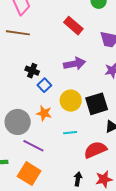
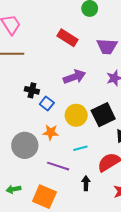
purple line: (33, 146) -> (58, 166), moved
black arrow: (78, 179) -> (86, 183), moved

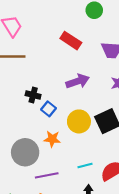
cyan line: (80, 148) -> (85, 166), moved
purple line: (58, 166) -> (47, 175), moved, turned -30

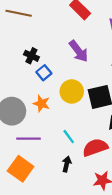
purple arrow: (78, 81) -> (79, 51), turned 60
cyan line: (85, 166) -> (69, 137), turned 56

